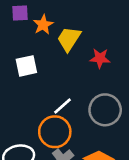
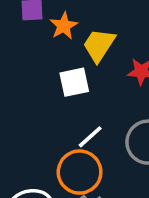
white square: (26, 66) -> (74, 82), moved

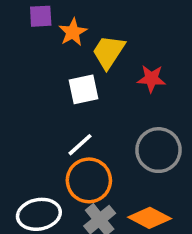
white line: (90, 137) -> (80, 145), moved

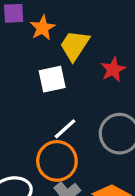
red star: (151, 79) -> (113, 69), turned -30
white line: (80, 145) -> (65, 129), moved

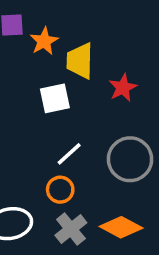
yellow trapezoid: (75, 45) -> (80, 61), turned -32
orange circle: (57, 161) -> (60, 190), size x0.6

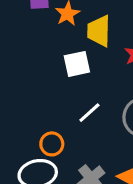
orange circle: (60, 190) -> (52, 144), moved

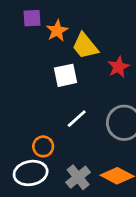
yellow trapezoid: (99, 31) -> (85, 46), turned -40

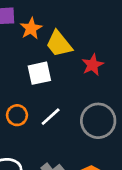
orange circle: (43, 146) -> (17, 115), moved

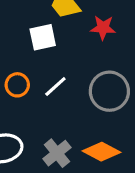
red star: (93, 65) -> (103, 28), turned 30

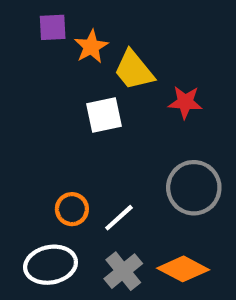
orange circle: (17, 85) -> (72, 209), moved
white line: (55, 86) -> (119, 218), moved

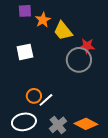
white square: (104, 115) -> (25, 52), moved
gray circle: (194, 188) -> (79, 60), moved
white line: (119, 218) -> (46, 100), moved

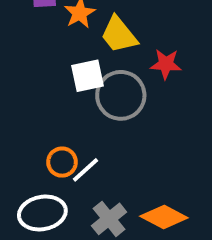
white square: (25, 52) -> (87, 76), moved
gray circle: (79, 60) -> (121, 95), moved

